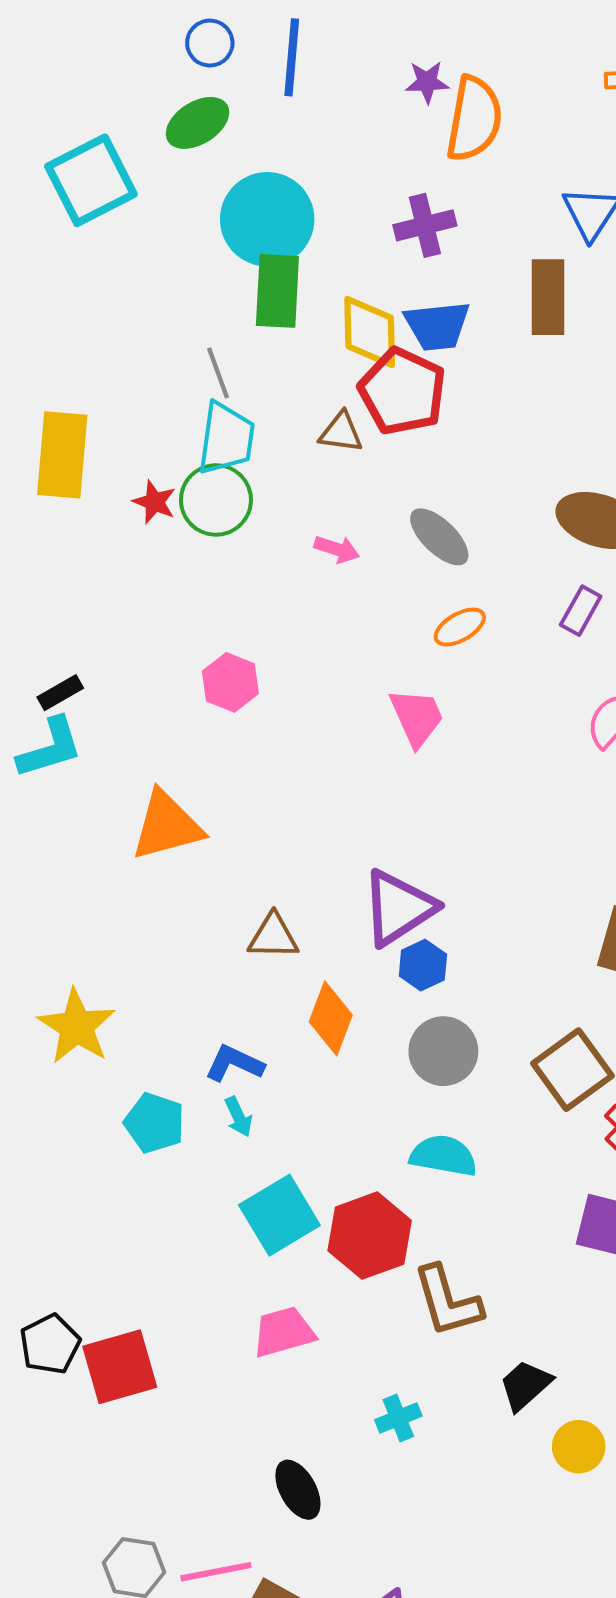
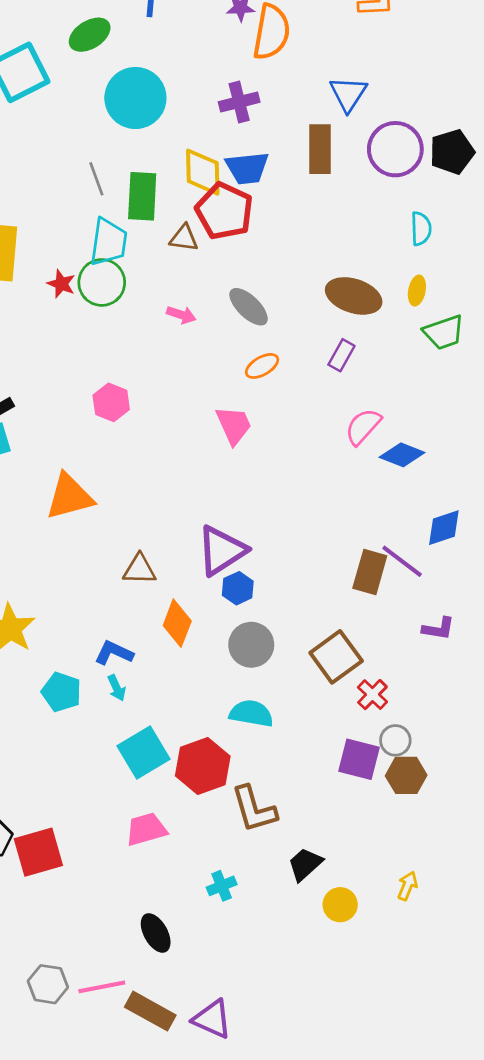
green rectangle: (277, 291) -> (142, 196), moved
gray line: (218, 373) -> (96, 179), moved

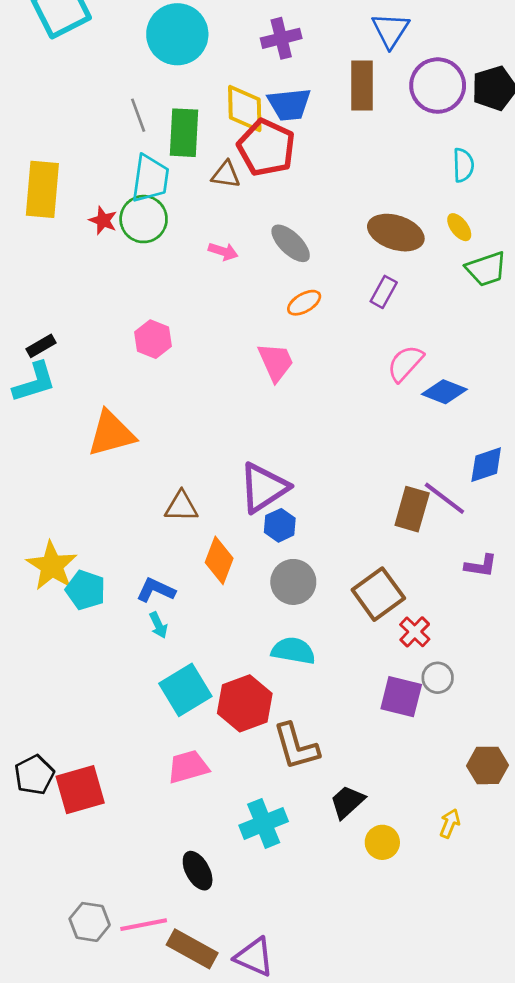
yellow ellipse: (417, 291) -> (459, 227), turned -48
cyan pentagon: (61, 692) -> (86, 590), moved
brown hexagon: (406, 775) -> (488, 765), moved
cyan cross: (222, 886) -> (264, 823), size x1.6

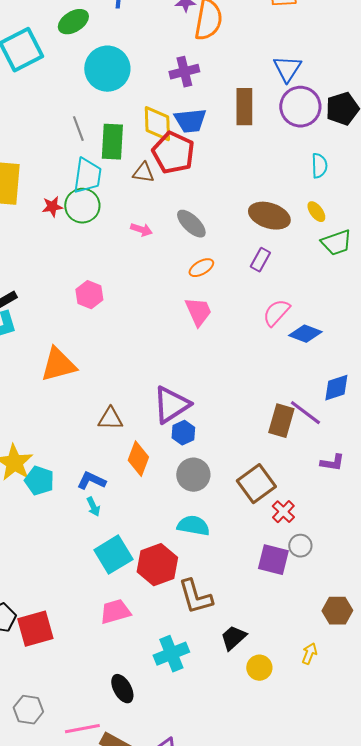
blue triangle: (390, 30) -> (287, 69), moved
red star: (103, 220) -> (52, 207), turned -30
pink trapezoid: (276, 362) -> (198, 312), moved
gray hexagon: (90, 922) -> (28, 710), moved

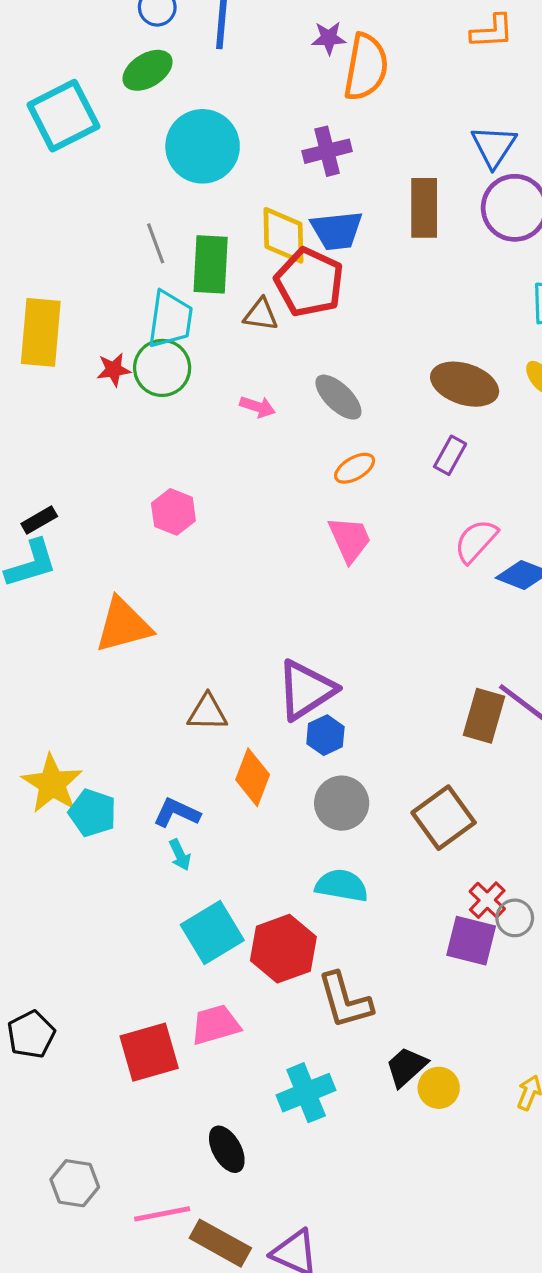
red cross: (283, 512) -> (487, 900), moved
red square: (35, 629) -> (149, 1052), moved
yellow circle: (259, 668) -> (439, 1088), moved

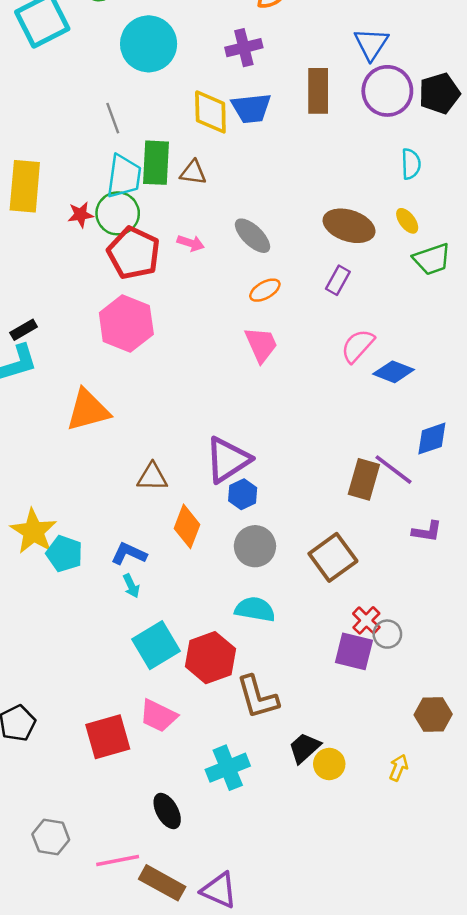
green rectangle: (211, 264) -> (156, 163), moved
red pentagon: (309, 282) -> (134, 253), moved
pink hexagon: (173, 512) -> (126, 324), size x1.6
pink trapezoid: (215, 1025) -> (158, 716), turned -138

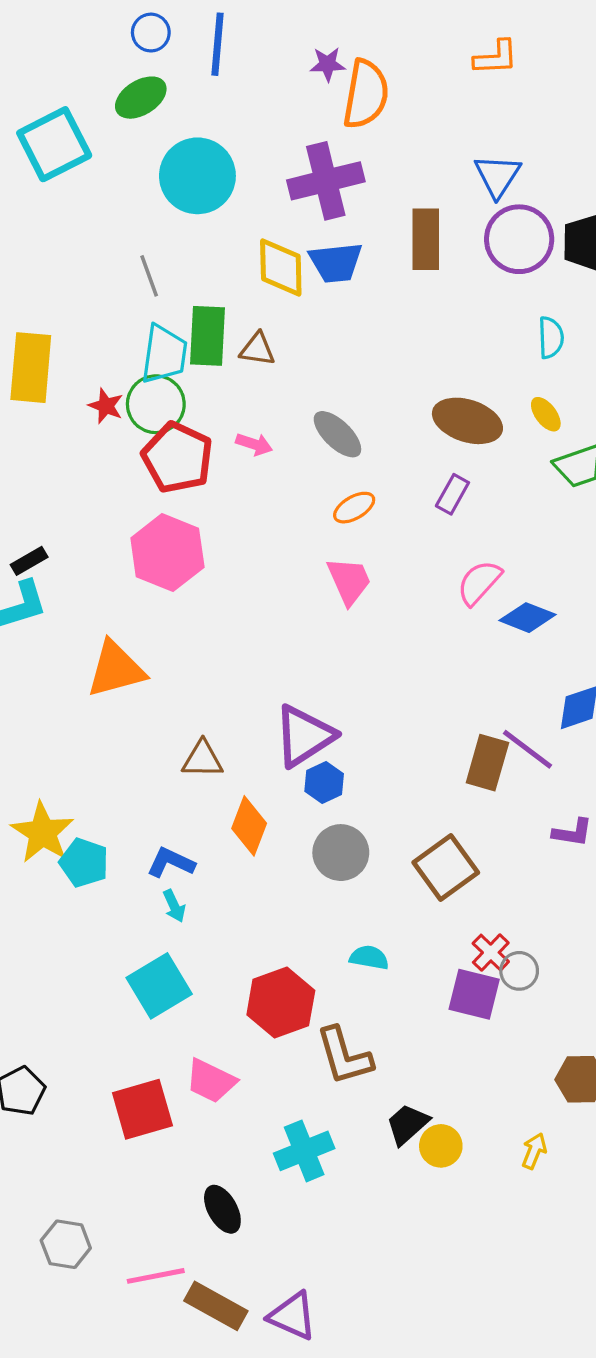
purple cross: (244, 48) -> (326, 181), size x1.5
red star: (81, 215) -> (106, 406), turned 30
cyan semicircle: (255, 609) -> (369, 958), moved, size x0.7
cyan square: (156, 645) -> (159, 986), moved

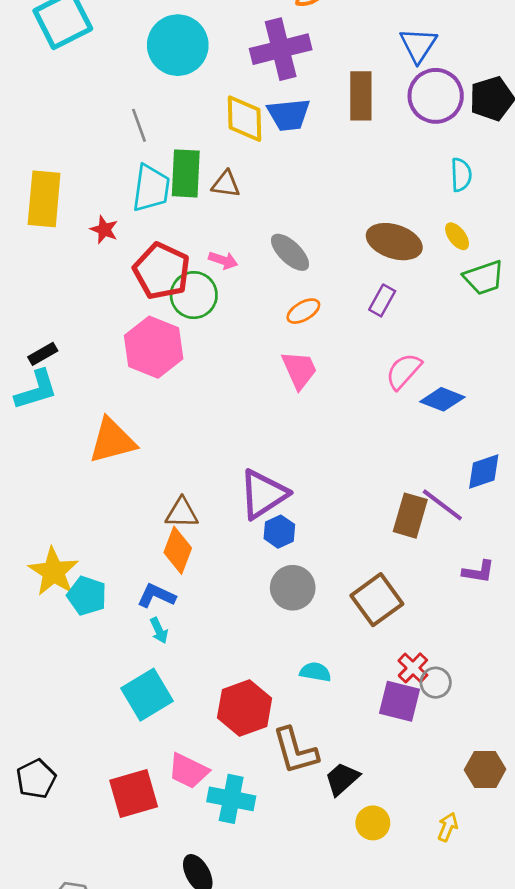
green circle: (156, 404) -> (194, 295), moved
orange diamond: (249, 826) -> (178, 550), moved
black trapezoid: (407, 1124) -> (342, 779), moved
cyan cross: (304, 1151) -> (231, 799), moved, turned 33

